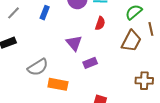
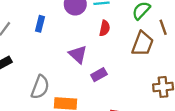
gray semicircle: (38, 67) -> (40, 87), turned -30

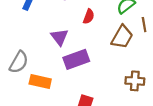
purple rectangle: (99, 75) -> (76, 59), size x1.6

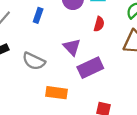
gray semicircle: (19, 62) -> (34, 61), moved, turned 90

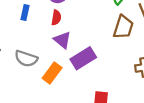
red semicircle: (99, 24) -> (56, 18), moved
orange rectangle: (57, 93) -> (52, 73), moved, turned -54

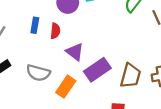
red semicircle: (56, 18) -> (55, 31), moved
brown trapezoid: (123, 27) -> (131, 76), moved

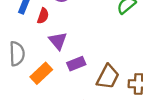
purple rectangle: (97, 70) -> (76, 64), size x0.7
gray semicircle: (38, 73) -> (17, 54), turned -120

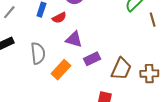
red semicircle: (43, 16) -> (59, 18), turned 48
purple triangle: (58, 41) -> (74, 39), turned -30

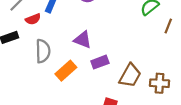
red semicircle: (59, 18) -> (33, 19), moved
brown line: (153, 20) -> (168, 26), turned 32

